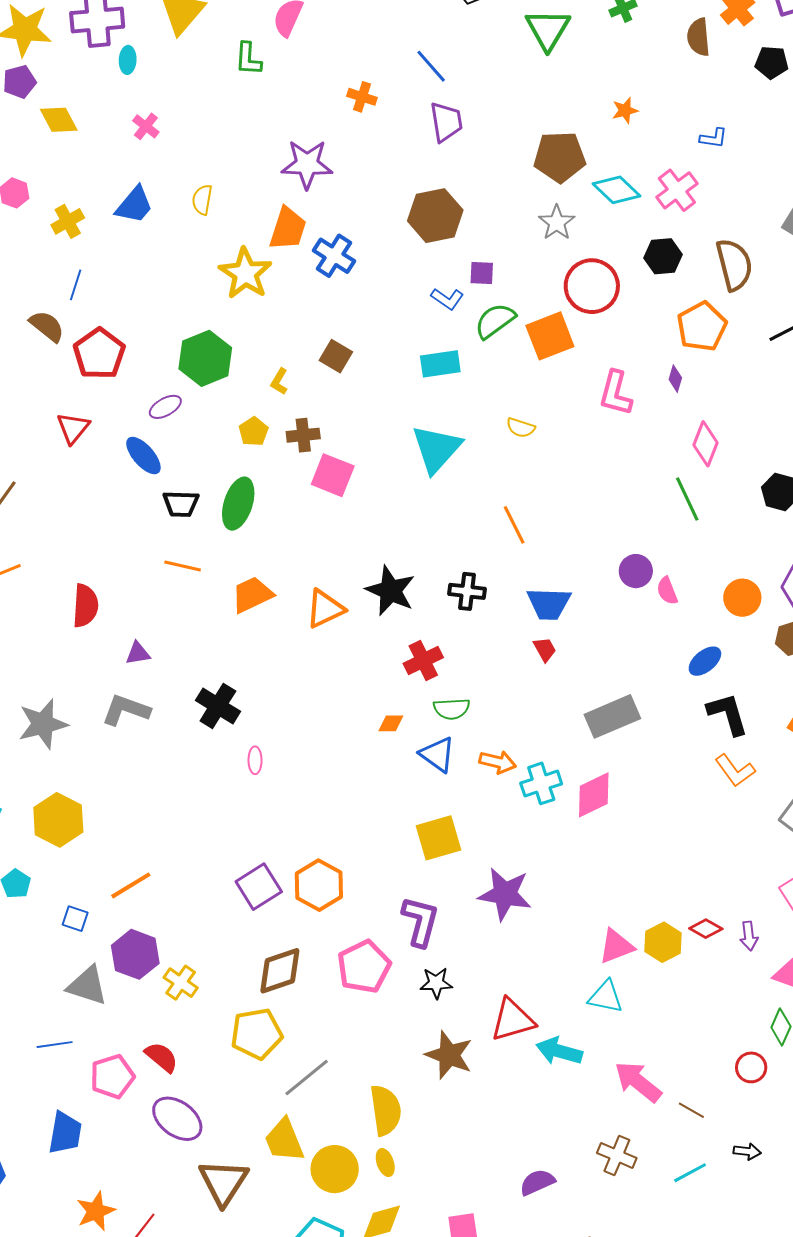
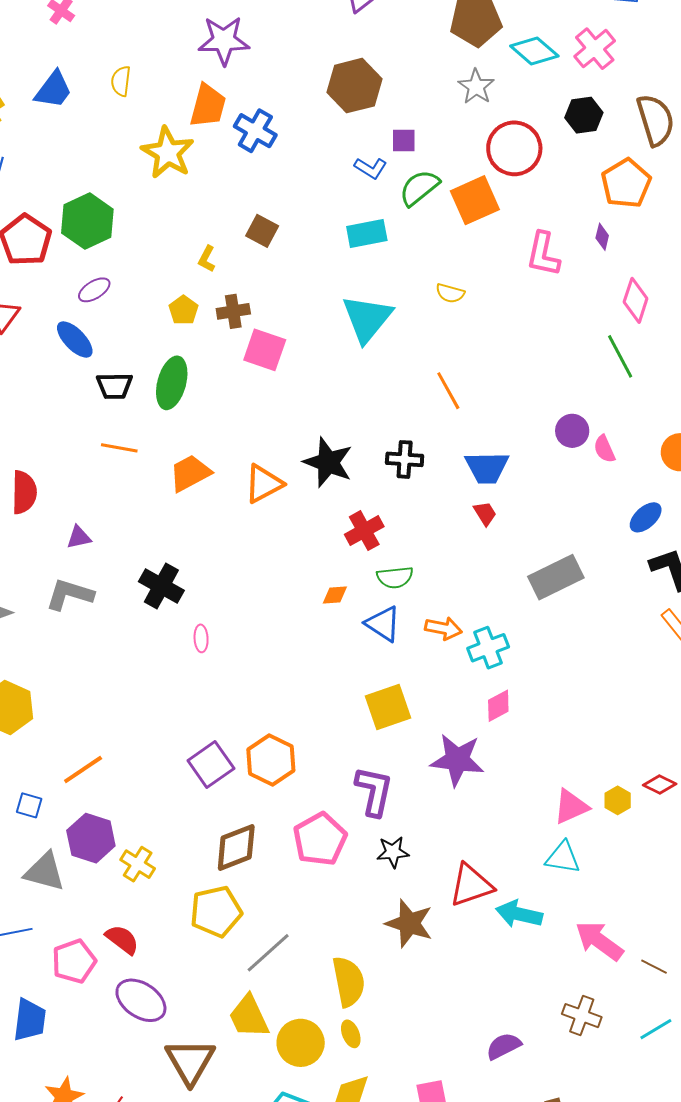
green hexagon: (205, 358) -> (87, 221), moved
pink diamond: (594, 795) -> (498, 706), moved, size x0.7
yellow hexagon: (663, 942) -> (618, 800), size x0.7

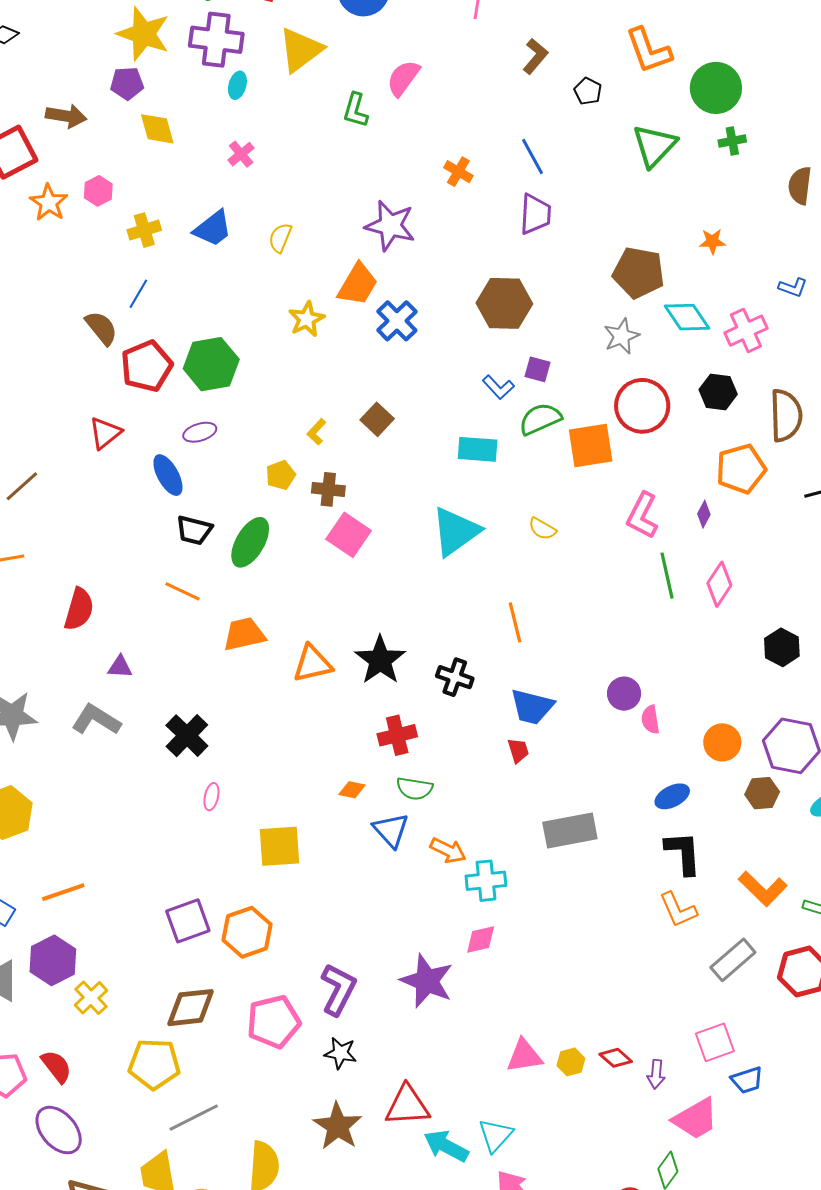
yellow star: (168, 153) -> (307, 319), size x0.7
green line: (620, 356) -> (667, 576), moved
yellow square: (388, 707) -> (279, 846), moved
cyan triangle: (563, 858) -> (496, 1135), moved, turned 48

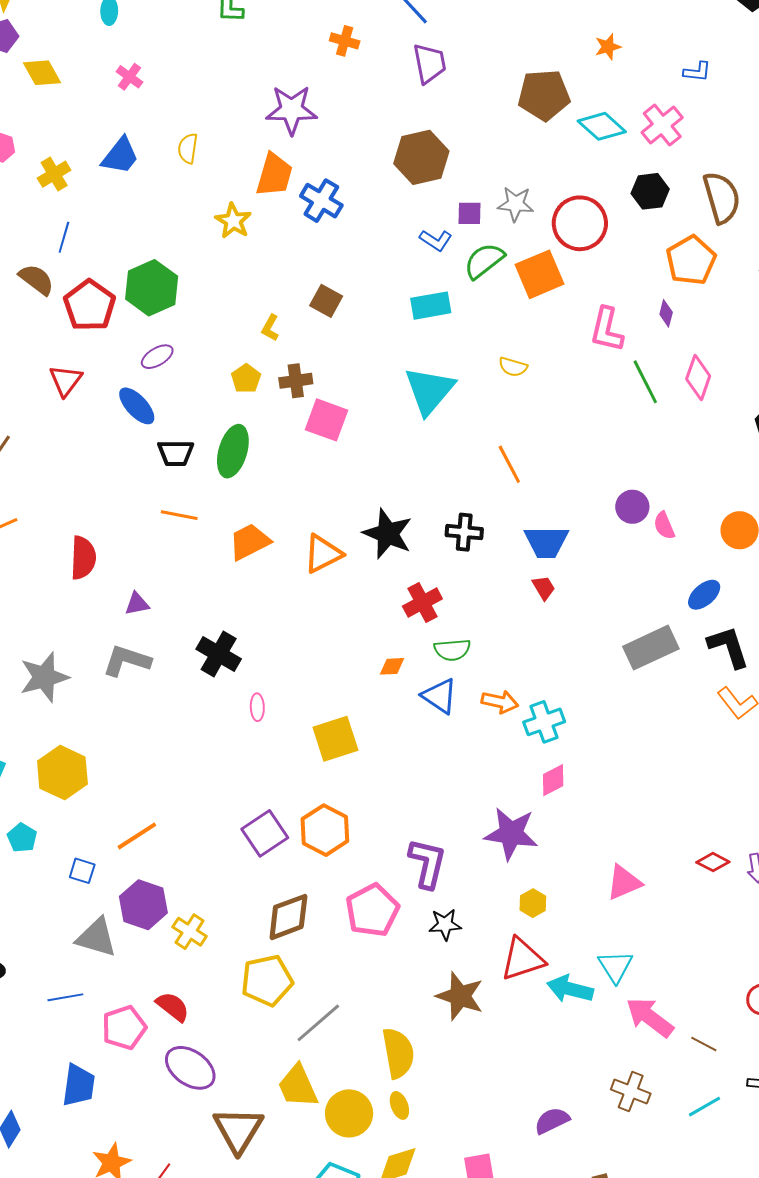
gray star: (622, 336) -> (516, 204), moved, turned -30
gray rectangle: (570, 831) -> (651, 648), moved
yellow hexagon: (571, 1062) -> (533, 903), moved

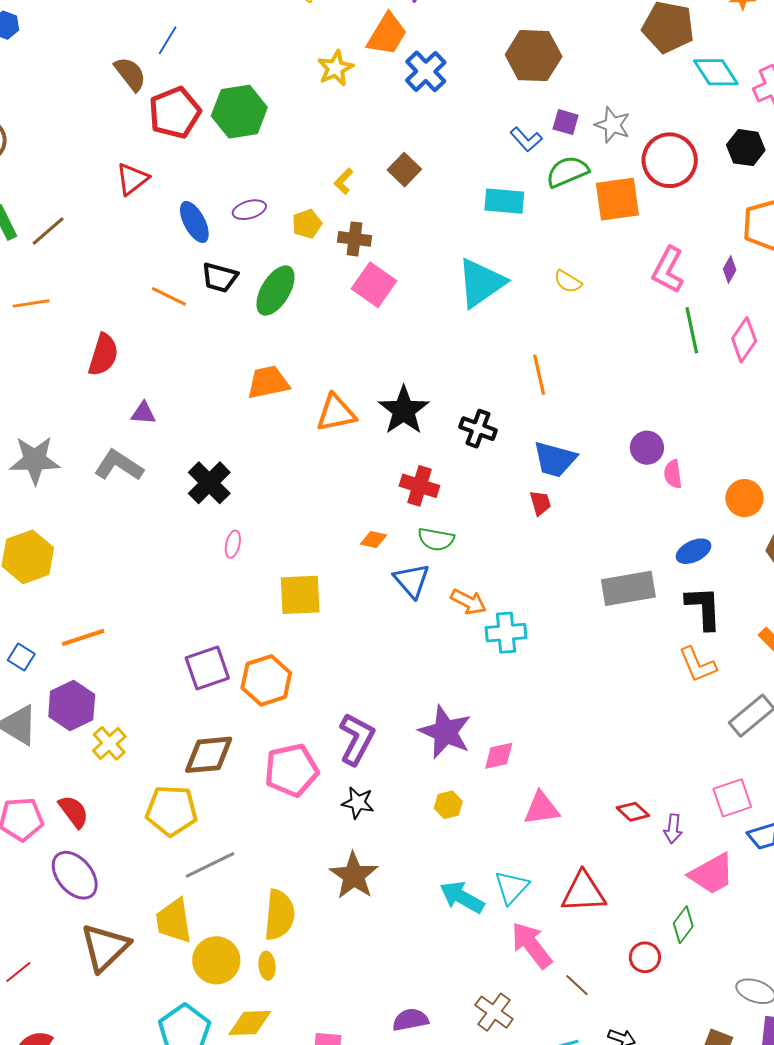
purple ellipse: (157, 357) -> (249, 210), moved
orange line: (179, 515) -> (169, 296), moved
red cross: (422, 602) -> (419, 486), turned 30
pink diamond: (553, 780) -> (499, 756), moved
red triangle: (522, 959) -> (584, 892), moved

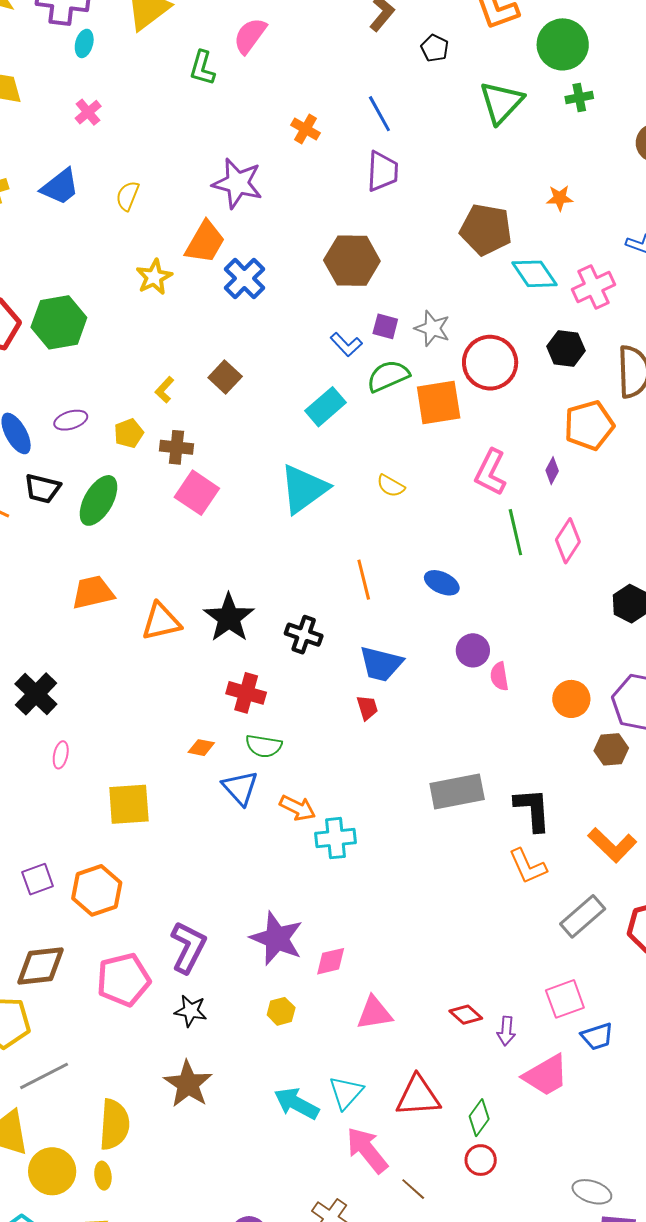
cyan rectangle: (504, 201) -> (326, 407), turned -45
blue ellipse: (694, 551) -> (442, 583), moved, turned 52
purple square: (207, 668) -> (38, 879), size x0.7
green diamond: (683, 925) -> (479, 1118), moved

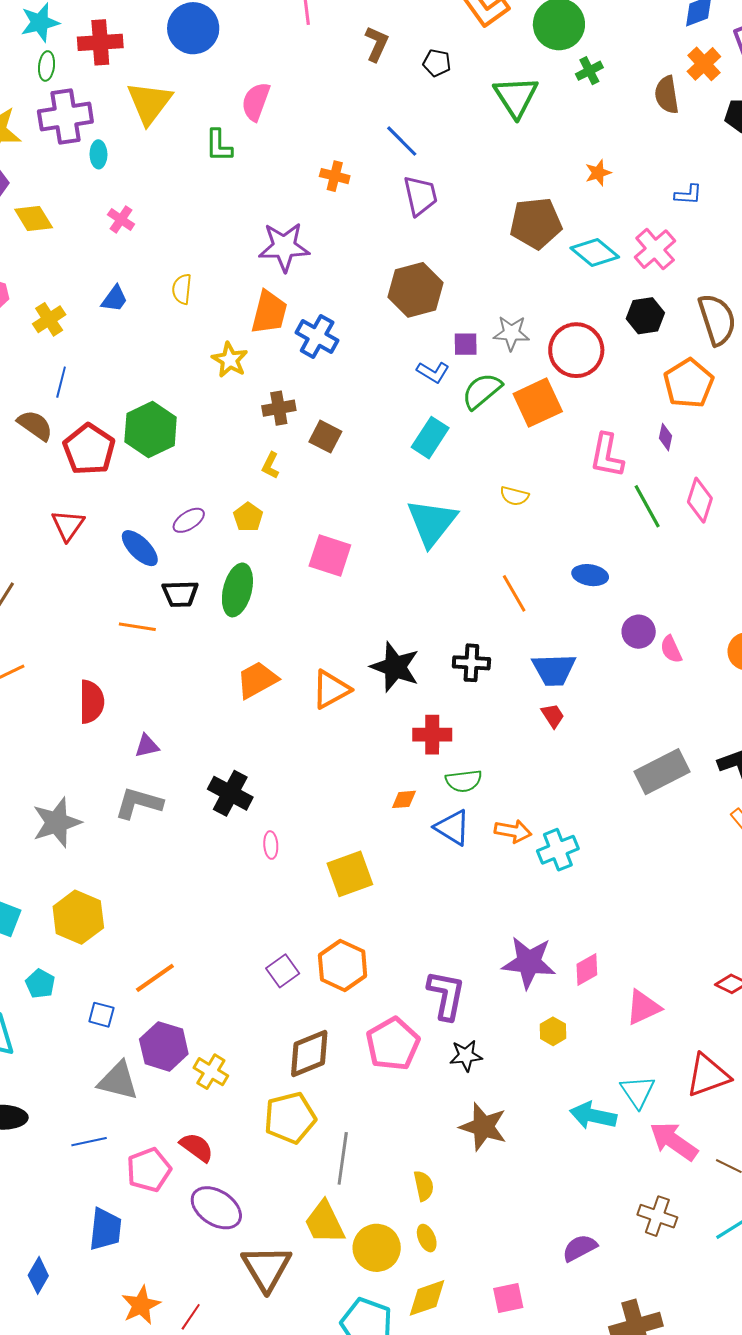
blue trapezoid: (60, 187) -> (115, 299), size x0.7
brown cross: (176, 447) -> (279, 408), moved
gray line: (44, 1076) -> (343, 1158), turned -39
yellow semicircle: (114, 1125) -> (424, 1186), size x0.6

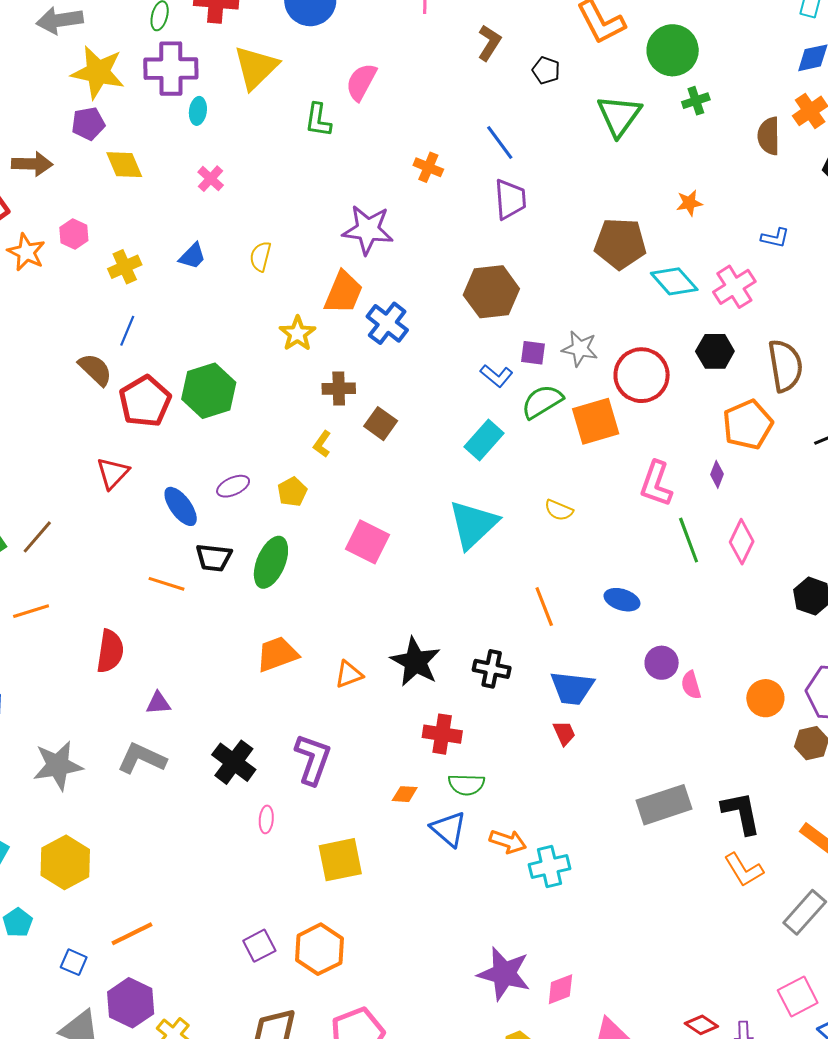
orange triangle: (331, 689) -> (349, 674), size x0.7
purple L-shape: (446, 995) -> (313, 759), moved

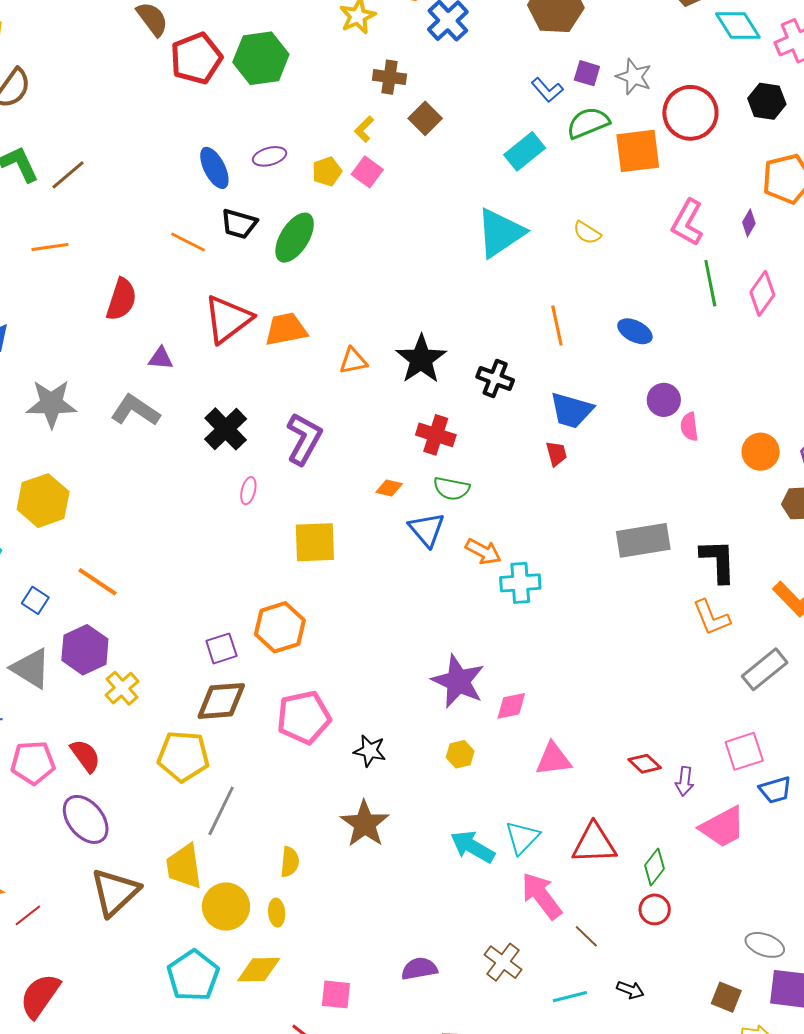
red triangle: (113, 473) -> (228, 319), moved, size x1.5
pink square: (367, 542) -> (367, 172), moved, size x0.7
orange line: (132, 934) -> (97, 582), turned 51
purple square: (259, 946) -> (221, 648), moved

